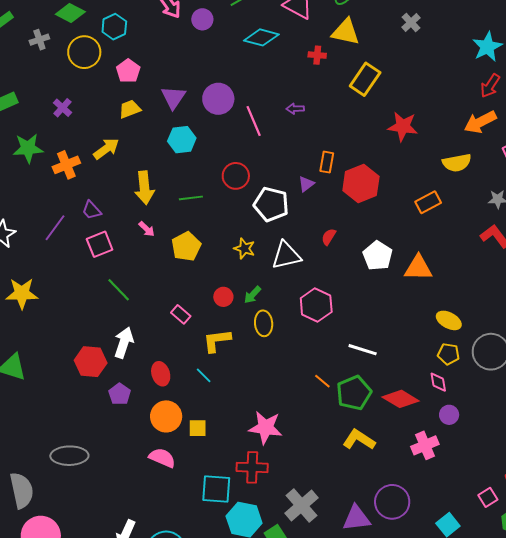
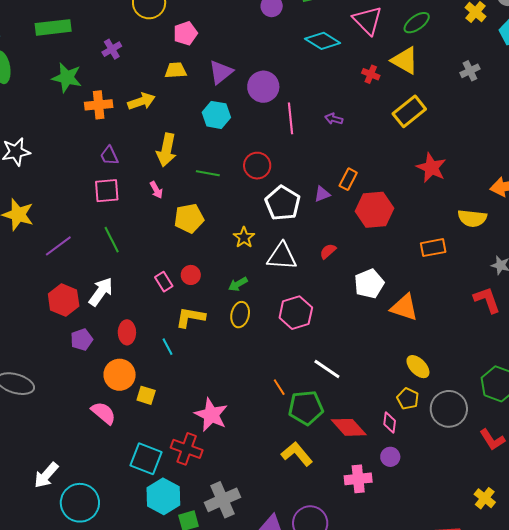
purple line: (55, 228) -> (58, 246), moved
red circle: (223, 297) -> (191, 275), moved

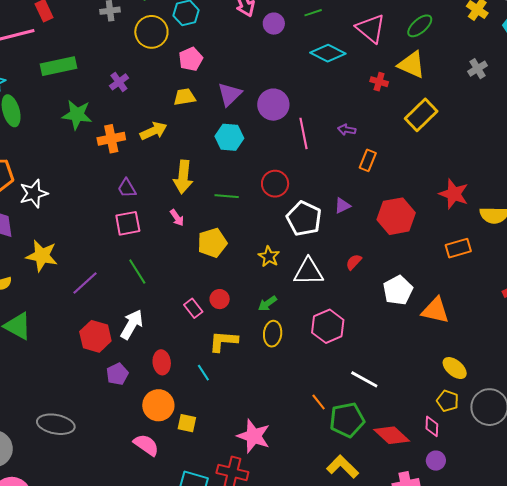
red star: (431, 168) -> (454, 194), moved
orange rectangle: (348, 179) -> (368, 160), moved

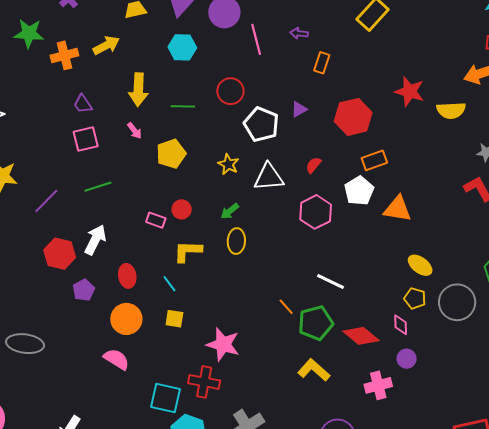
orange rectangle: (458, 248) -> (374, 160), moved
green line: (137, 272) -> (98, 187), turned -72
pink rectangle: (193, 308) -> (156, 220), turned -30
pink hexagon: (328, 326) -> (316, 212), moved
yellow square: (187, 423) -> (174, 319), moved

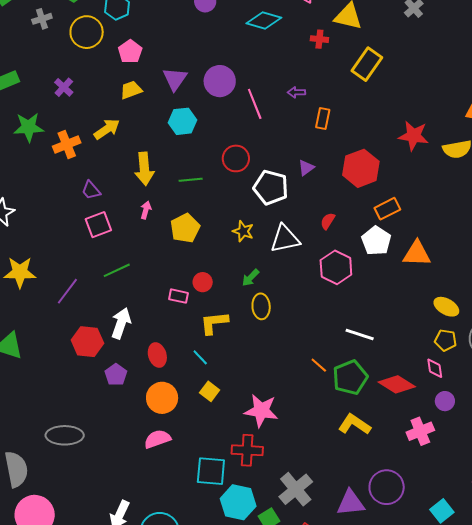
pink arrow: (134, 131) -> (146, 210), turned -120
yellow square: (174, 319) -> (210, 391), turned 36
pink semicircle: (116, 359) -> (157, 439), turned -44

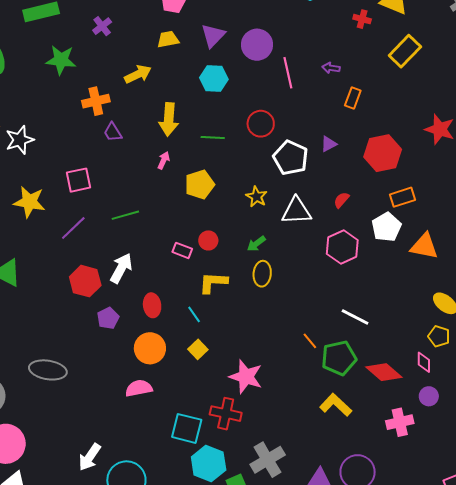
orange cross: (67, 145) -> (96, 101), moved
pink square: (98, 225) -> (79, 180), moved

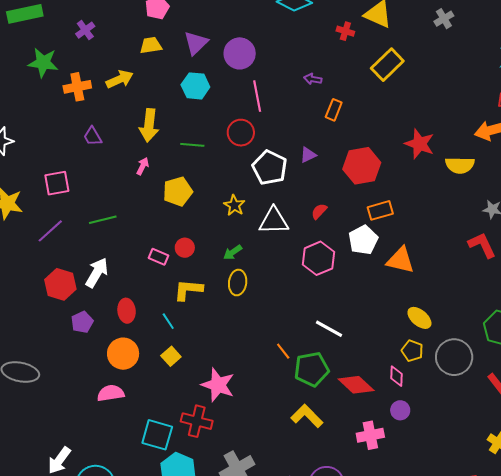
pink line: (288, 73) -> (257, 96), moved
orange cross: (96, 101) -> (77, 87), moved

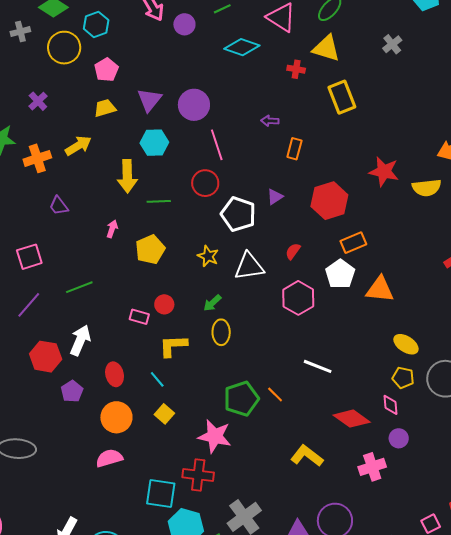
yellow rectangle: (387, 65) -> (342, 97), turned -60
yellow arrow: (149, 125) -> (127, 176), moved
green pentagon: (312, 369) -> (241, 399), moved

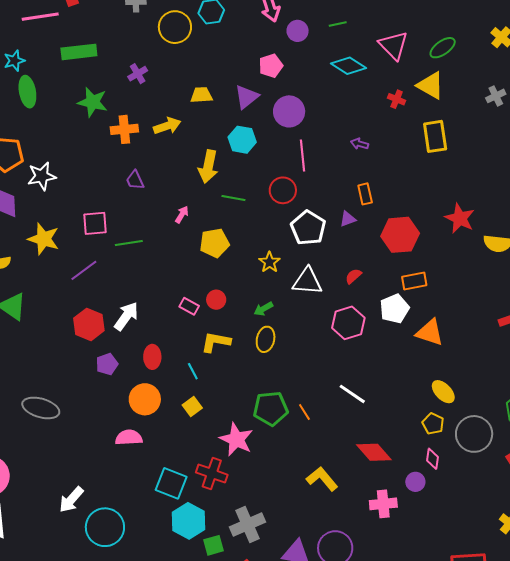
pink pentagon: (106, 70) -> (271, 66), moved
orange rectangle: (294, 149) -> (365, 194), moved, turned -40
green line: (79, 287) -> (129, 243), moved
pink diamond: (391, 405) -> (433, 459), moved

